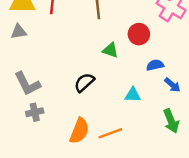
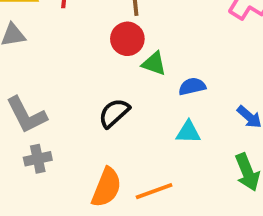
red circle: (139, 34) -> (127, 39), moved
blue semicircle: (155, 65) -> (192, 86), moved

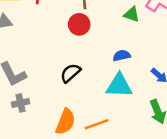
green triangle: (154, 64) -> (132, 14), moved
cyan triangle: (188, 132) -> (119, 86), size x1.6

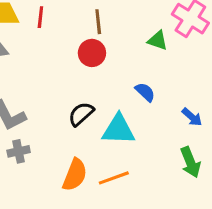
blue semicircle: (122, 56) -> (145, 92), turned 56
cyan triangle: (119, 86) -> (119, 130), moved

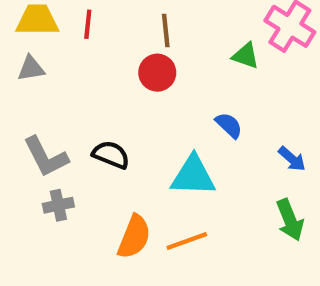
black semicircle: (81, 114) -> (111, 155), moved, turned 64

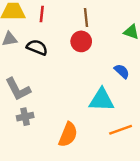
black semicircle: (111, 155) -> (37, 47), moved
orange line: (187, 241) -> (121, 130), moved

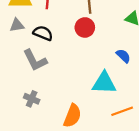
gray L-shape: (18, 89) -> (35, 60), moved
gray cross: (25, 117) -> (32, 99), turned 35

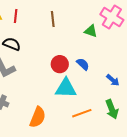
red circle: (85, 27) -> (60, 64), moved

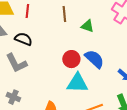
green triangle: (91, 31) -> (87, 26), moved
blue semicircle: (83, 64) -> (94, 59), size x1.5

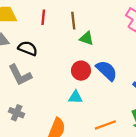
red line: (27, 11) -> (43, 17), moved
green triangle: (87, 26) -> (87, 38), moved
cyan triangle: (77, 83) -> (75, 97), moved, size x0.6

